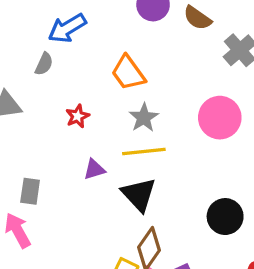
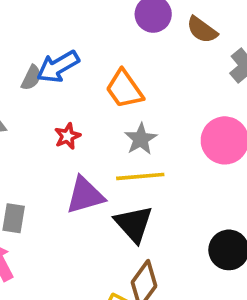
blue arrow: (67, 28) -> (58, 67), moved
purple triangle: (94, 169) -> (85, 195), size x1.6

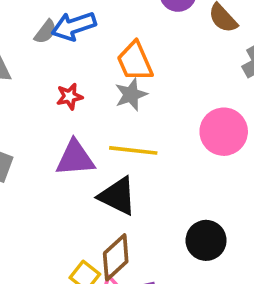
gray star: (141, 139) -> (131, 95), moved
black triangle: (134, 224) -> (118, 196), turned -33

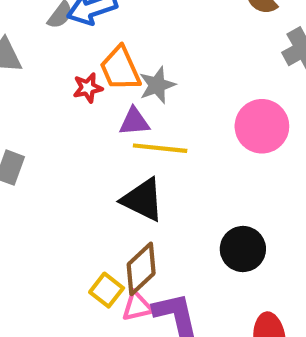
orange trapezoid: (135, 61) -> (120, 69), moved
purple triangle: (75, 158) -> (134, 122), moved, size x0.7

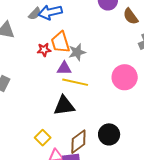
black triangle: (143, 200) -> (64, 106), turned -40
brown diamond: (141, 269) -> (78, 142), moved
yellow square: (107, 290) -> (43, 138), moved

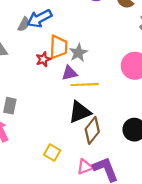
orange trapezoid: (60, 42) -> (58, 47), turned -145
yellow square: (43, 138) -> (52, 153), moved
brown diamond: (78, 142) -> (92, 130), moved

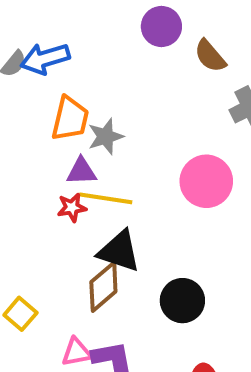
red star: (43, 59) -> (72, 207), moved
black triangle: (80, 112) -> (119, 251), moved, turned 30

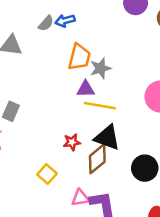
blue arrow: (45, 59) -> (65, 21), size x0.7
red star: (72, 207) -> (72, 142), moved

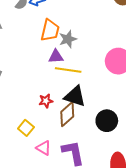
pink triangle: (80, 198) -> (44, 148), moved, turned 42

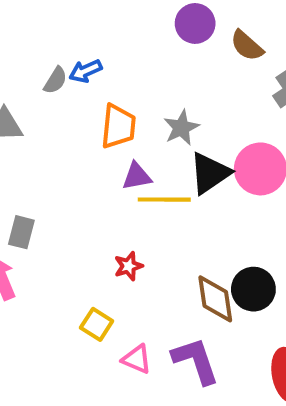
gray star: (68, 39) -> (181, 128), moved
black triangle: (75, 96) -> (210, 173), moved, turned -45
brown diamond: (67, 114) -> (215, 299), moved, turned -50

